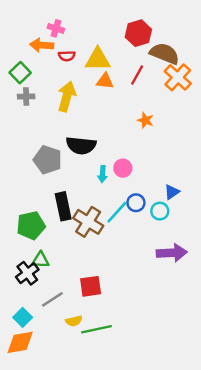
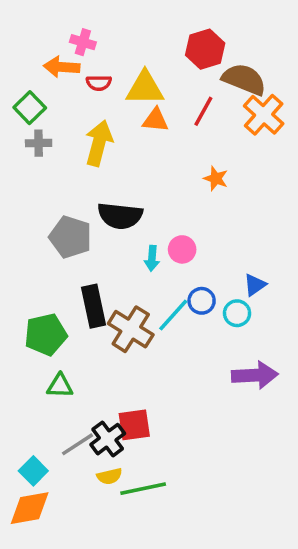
black cross: (27, 273) -> (108, 439), moved

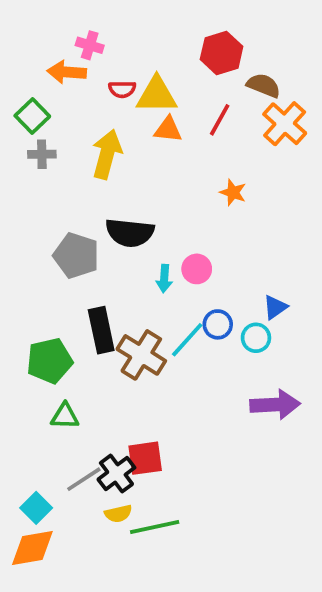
brown semicircle: (244, 79) -> (264, 85), size x0.7
red semicircle: (99, 83) -> (122, 89), moved

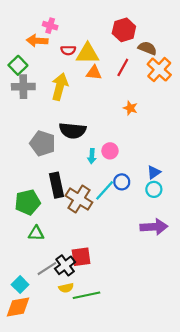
gray cross: (42, 154) -> (23, 87), size x1.5
cyan circle: (256, 338) -> (154, 189), moved

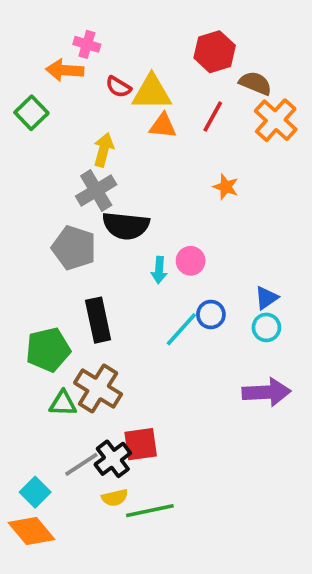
red semicircle: (68, 50) -> (118, 87), turned 32
gray cross: (23, 87) -> (96, 190), moved, turned -30
yellow arrow: (60, 87) -> (104, 150), size x0.7
brown cross: (79, 199) -> (98, 388), moved
orange diamond: (18, 307) -> (31, 531), turned 60

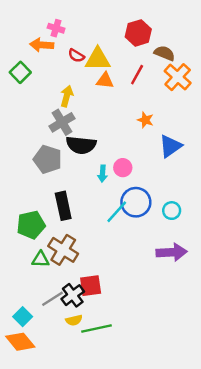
blue triangle: (266, 298) -> (170, 146), moved, size x1.5
blue circle: (211, 314) -> (136, 202), size x1.6

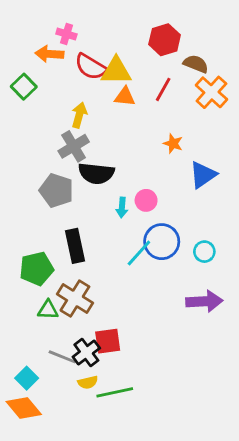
red semicircle: (76, 56) -> (91, 67), size x1.6
gray line: (52, 299) -> (62, 357), turned 55

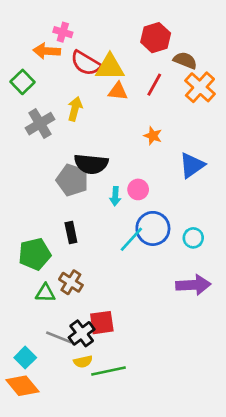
orange star: (173, 143) -> (153, 136), moved
gray cross: (74, 146) -> (40, 124), moved
gray pentagon: (56, 190) -> (72, 180), moved
black rectangle: (75, 246) -> (71, 232), size x0.7
brown cross: (75, 298) -> (71, 282), size x0.7

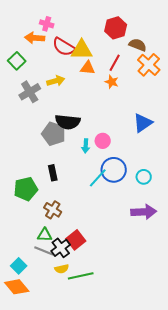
yellow arrow: (75, 109) -> (56, 81), turned 60
orange star: (153, 136) -> (112, 82), moved
green triangle: (45, 293) -> (45, 235), moved
red square: (102, 323) -> (76, 240), turned -30

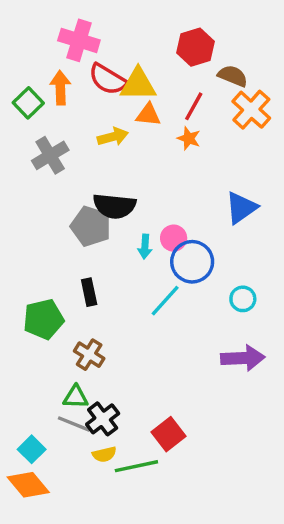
pink cross: (47, 24) -> (79, 40), size x1.6
orange arrow: (35, 38) -> (60, 88), moved, turned 84
yellow arrow: (56, 81) -> (113, 137), moved
blue circle: (114, 170) -> (192, 262), moved
red square: (76, 240) -> (168, 434), moved

